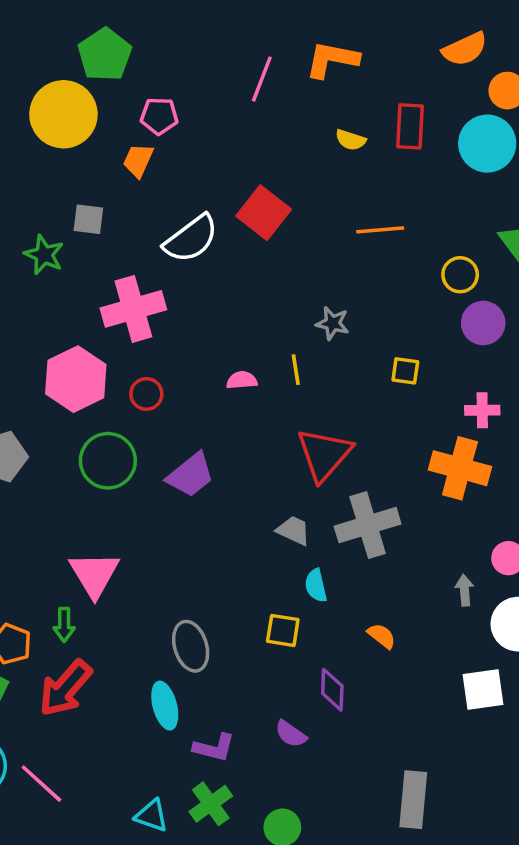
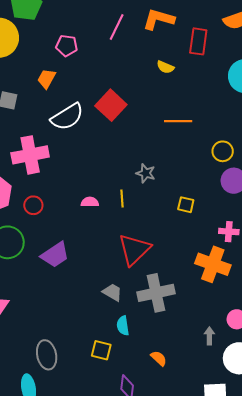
pink pentagon: (159, 116) -> (67, 46), moved
red rectangle: (410, 126) -> (198, 41), moved
orange trapezoid: (138, 160) -> (47, 79), moved

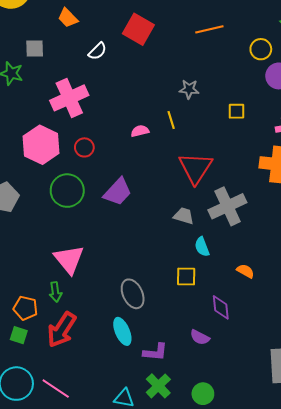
orange trapezoid: (47, 79) -> (68, 18), turned -60
white semicircle: (67, 117) -> (97, 51), size x0.6

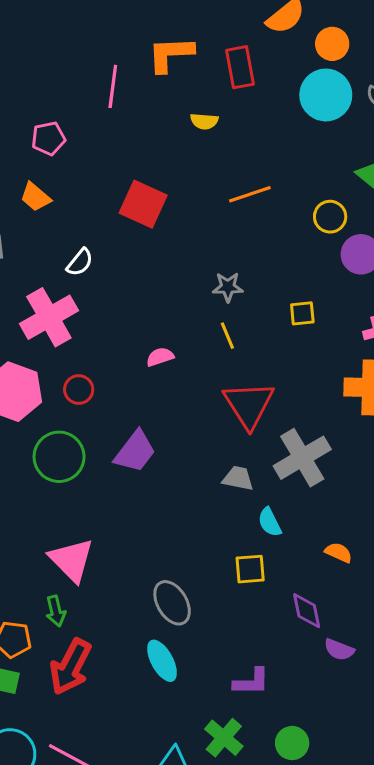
white semicircle: (97, 51) -> (80, 262), moved
yellow line: (171, 120) -> (227, 336), moved
purple semicircle: (200, 337) -> (339, 650), moved
purple L-shape: (155, 352) -> (251, 682), moved

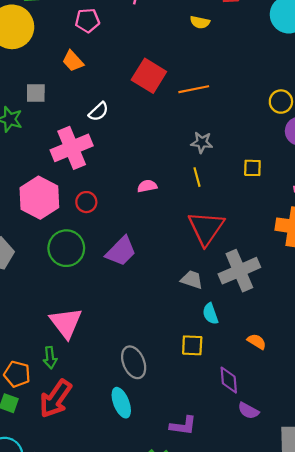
orange line: (250, 194) -> (194, 89), moved

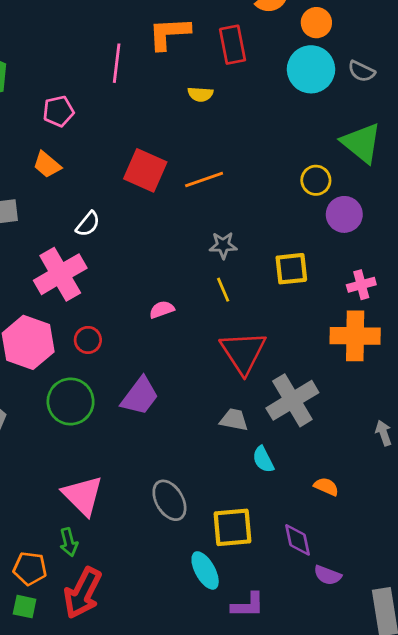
yellow square: (252, 168) -> (291, 269), size x1.4
yellow square: (192, 345) -> (233, 527), moved, size x1.4
gray ellipse: (134, 362) -> (169, 500), moved
cyan ellipse: (121, 403) -> (205, 570), moved

